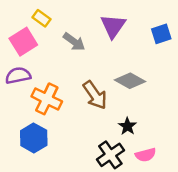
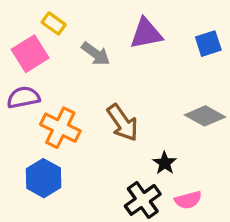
purple triangle: (113, 26) -> (146, 34), turned 44
gray diamond: (130, 81) -> (205, 116), moved

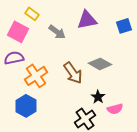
pink square: (30, 54) -> (18, 32), turned -30
gray diamond: (205, 116) -> (100, 64), moved
orange cross: (60, 128) -> (36, 76), turned 30
pink semicircle: (188, 200) -> (115, 109), moved

